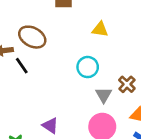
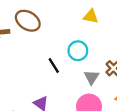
black line: (22, 66) -> (54, 66), moved

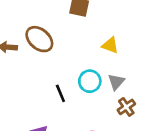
gray triangle: (92, 77) -> (116, 82), moved

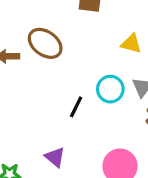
black line: (60, 93) -> (76, 107), turned 54

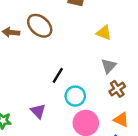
cyan circle: (110, 89) -> (75, 96), moved

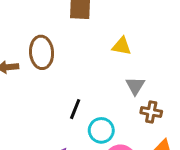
brown ellipse: (40, 26) -> (42, 52), turned 55
brown cross: (117, 89) -> (151, 112), turned -35

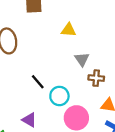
black line: (75, 109) -> (38, 82), turned -56

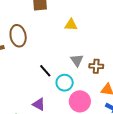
gray triangle: (82, 59) -> (77, 60), moved

